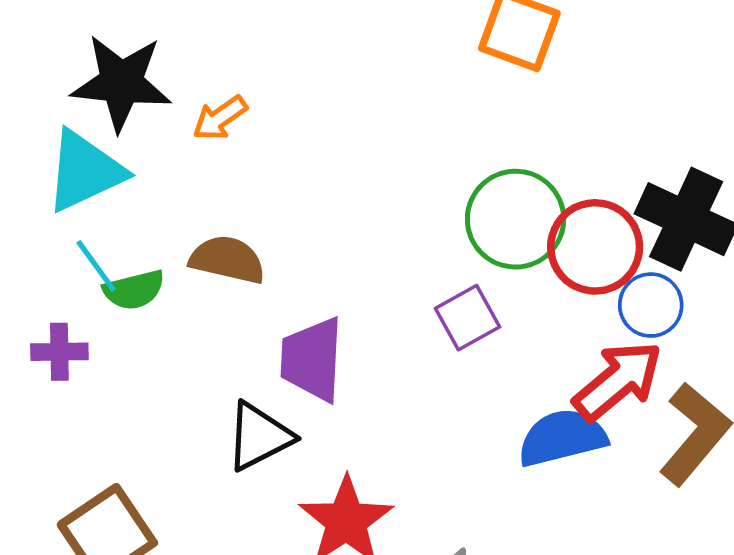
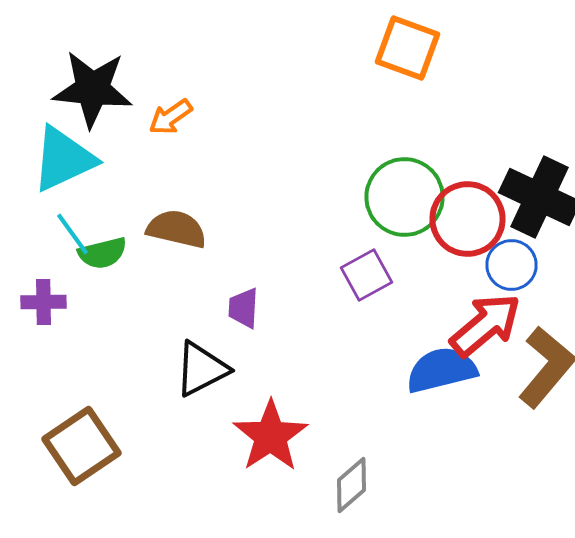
purple trapezoid: (312, 359) -> (244, 308), size x0.6

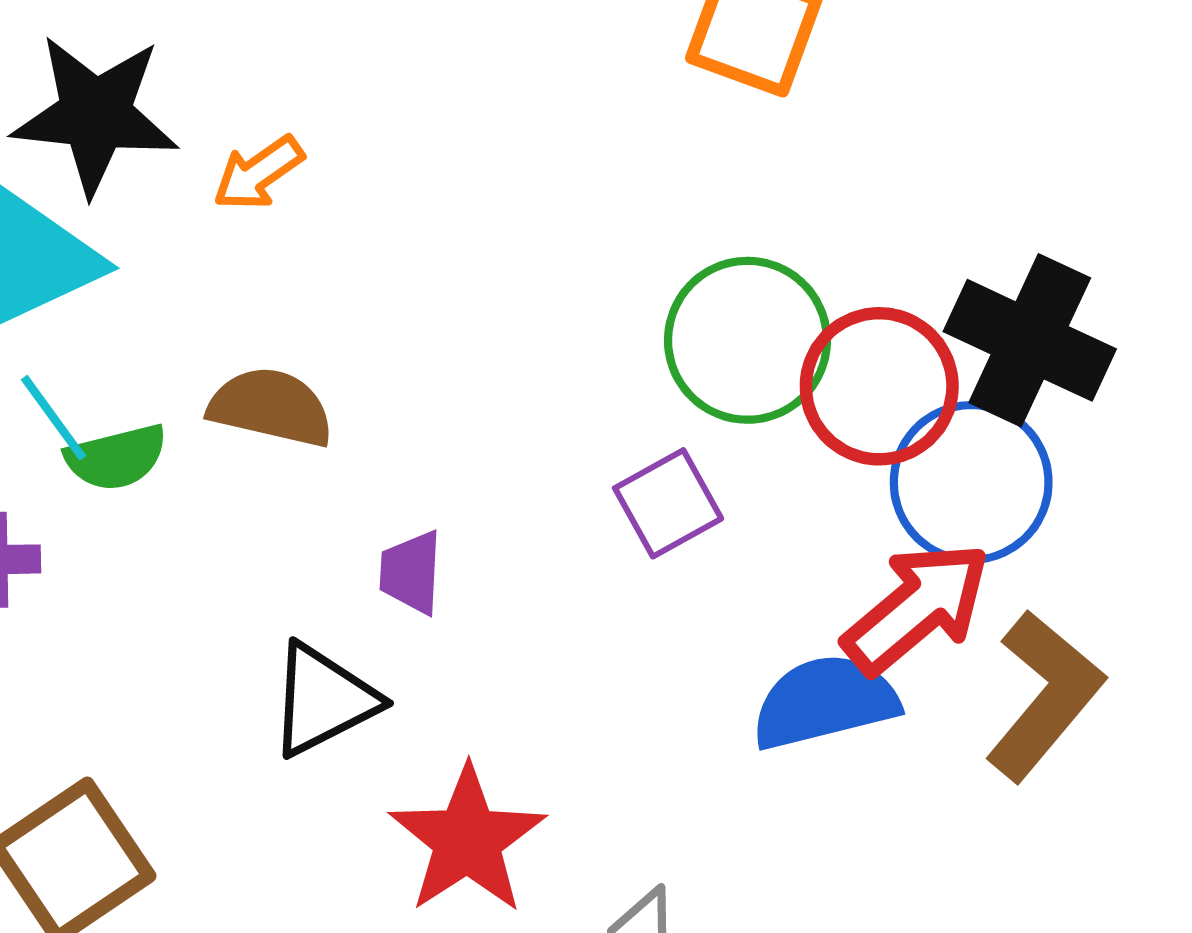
blue circle: (512, 265) -> (971, 482), size x1.5

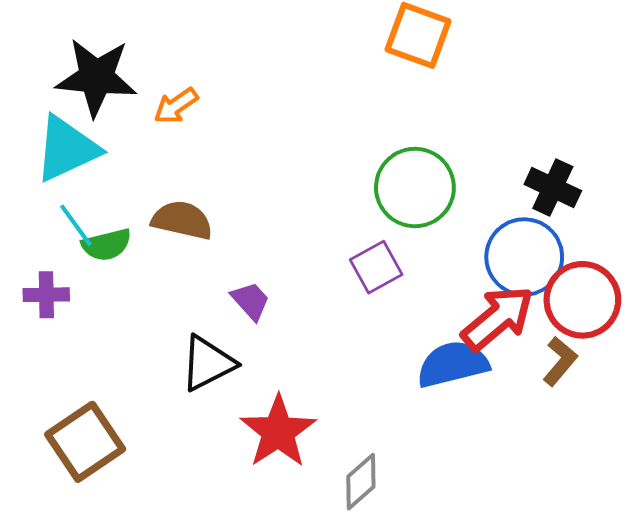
black cross: (1030, 340) -> (553, 188), size x0.7
red circle: (879, 386) -> (582, 300), moved
purple trapezoid: (411, 572) -> (251, 301), turned 135
brown L-shape: (1044, 696) -> (560, 361), size x0.6

